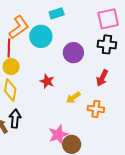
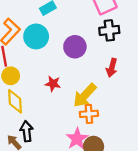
yellow arrow: (73, 98) -> (85, 95), size x1.6
orange cross: (96, 109) -> (89, 114), moved

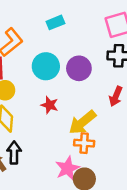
cyan circle: (36, 36) -> (46, 66), moved

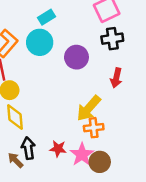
cyan circle: (46, 66) -> (40, 42), moved
red star: (50, 105) -> (58, 149), moved

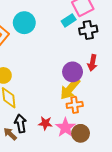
cyan rectangle: (47, 17) -> (69, 20), moved
cyan circle: (40, 42) -> (24, 23), moved
purple circle: (76, 57) -> (73, 72), moved

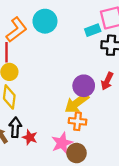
red star: (45, 123) -> (30, 137), moved

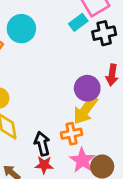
orange cross: (78, 121) -> (71, 134), moved
black arrow: (15, 127) -> (42, 144), moved

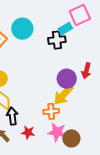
black cross: (104, 33) -> (57, 40), moved
black arrow: (42, 144) -> (12, 116), moved
pink star: (82, 160) -> (57, 132), turned -30

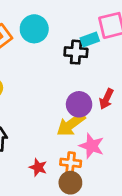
orange cross: (51, 111) -> (71, 163), moved
red star: (28, 132) -> (38, 167), moved
pink star: (57, 132) -> (92, 146), moved

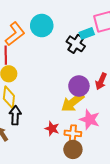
black cross: (76, 52) -> (76, 44), turned 30
red star: (38, 167) -> (52, 129), moved

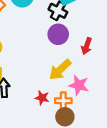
purple circle: (79, 86) -> (58, 34), moved

